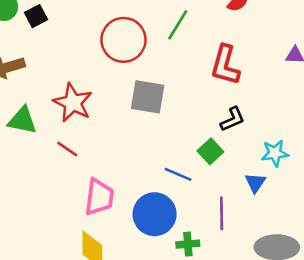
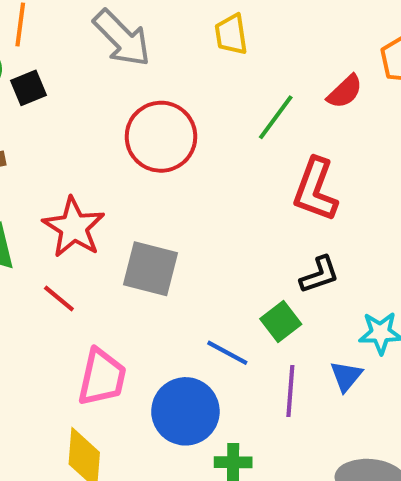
green line: (178, 25) -> (276, 117), moved
gray square: (148, 97) -> (151, 269), moved
purple line: (222, 213) -> (290, 391), moved

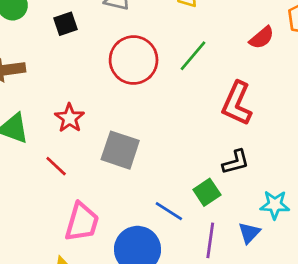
black square: (28, 88) -> (65, 24), moved
green line: (276, 117) -> (193, 56), moved
red star: (74, 227) -> (70, 118), size x0.7

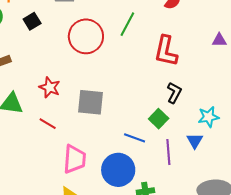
black L-shape: (236, 162) -> (174, 93), turned -35

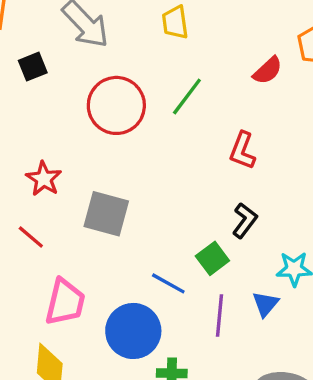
red L-shape: (166, 51) -> (242, 151), size x0.7

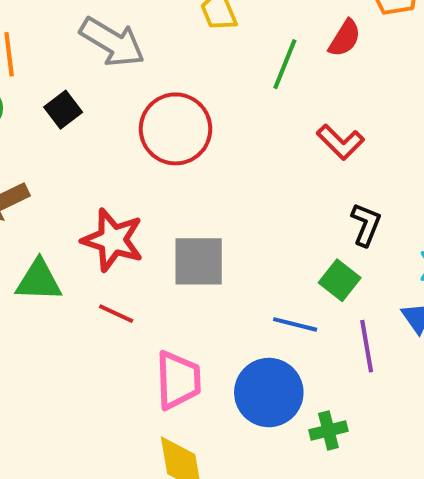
green line: (187, 97) -> (285, 64), moved
red L-shape: (242, 151) -> (340, 142), turned -51
red star: (44, 179) -> (113, 240), size x1.4

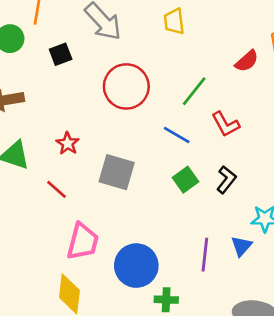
green line: (285, 64) -> (194, 91), moved
red star: (113, 240) -> (68, 143), size x0.6
green square: (340, 280) -> (186, 180), moved
blue line: (295, 324) -> (177, 135), moved

